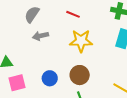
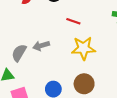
gray semicircle: (32, 14) -> (19, 53), moved

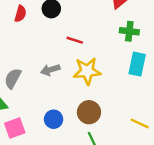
gray arrow: (41, 46) -> (50, 70), moved

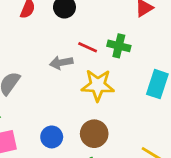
green cross: (129, 31) -> (119, 46), moved
gray arrow: (50, 70) -> (61, 63), moved

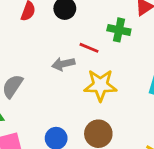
green cross: (119, 46) -> (119, 30), moved

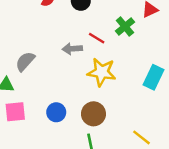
green cross: (119, 30) -> (125, 27), turned 30

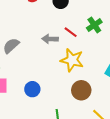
brown circle: (93, 114) -> (81, 90), moved

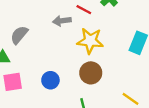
brown circle: (81, 90) -> (91, 73), moved

